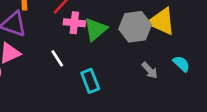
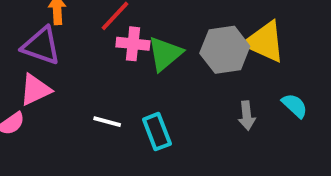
white line: (57, 58) -> (107, 122), moved, turned -42
gray arrow: (150, 70) -> (247, 116), turned 36

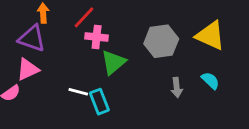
yellow triangle: (265, 42) -> (210, 36), moved
green triangle: (165, 54) -> (113, 62), moved
cyan rectangle: (157, 132) -> (99, 102), moved

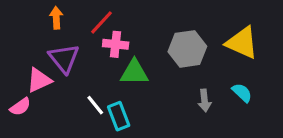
purple triangle: (32, 38) -> (64, 58), moved, turned 32
green triangle: (113, 62) -> (134, 72), turned 40
white line: (78, 92) -> (95, 105), turned 36

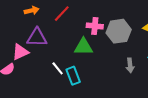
orange arrow: (56, 18) -> (32, 10), turned 80
pink cross: (116, 44) -> (95, 26), moved
purple triangle: (64, 58) -> (37, 37), turned -50

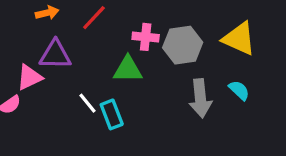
gray arrow: (130, 65) -> (200, 98), size x1.6

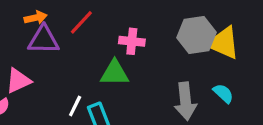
gray hexagon: (183, 45) -> (197, 35), moved
purple triangle: (55, 55) -> (44, 40), moved
white line: (87, 103) -> (75, 106), turned 65

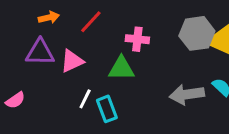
purple triangle: (44, 40) -> (40, 52), moved
pink triangle: (18, 81) -> (72, 61), moved
gray arrow: (185, 101) -> (187, 94), turned 88

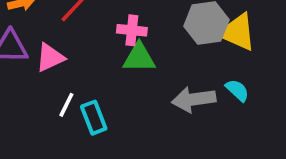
green triangle: (121, 68) -> (139, 58), moved

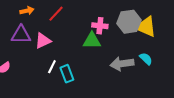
pink cross: (132, 30) -> (100, 26), moved

